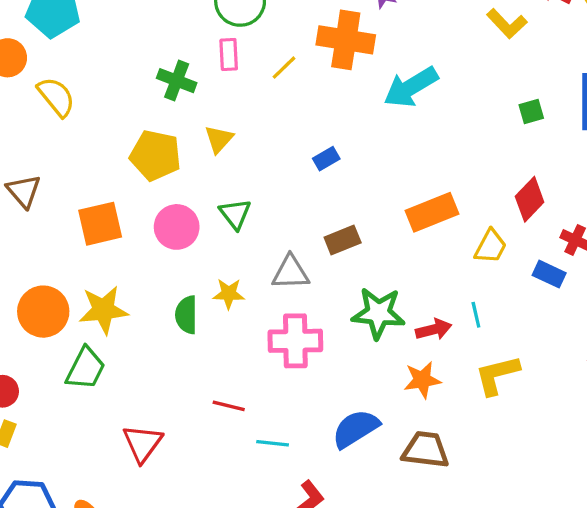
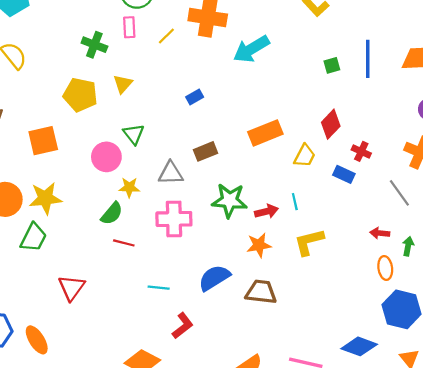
pink circle: (177, 227) -> (106, 157), moved
green semicircle: (186, 315) -> (112, 214), moved, turned -140
red line: (229, 406) -> (124, 243), moved

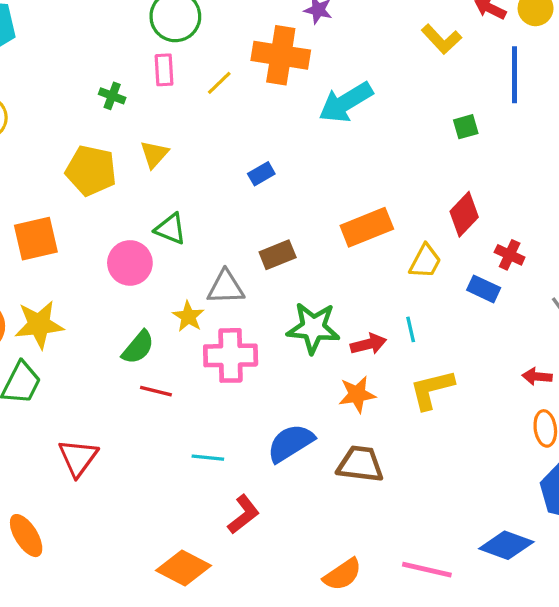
green cross: (94, 45) -> (112, 96), size x0.7
blue line: (368, 59) -> (514, 75), moved
green triangle: (134, 134) -> (170, 229), turned -30
yellow star: (129, 187) -> (188, 316), moved, turned 30

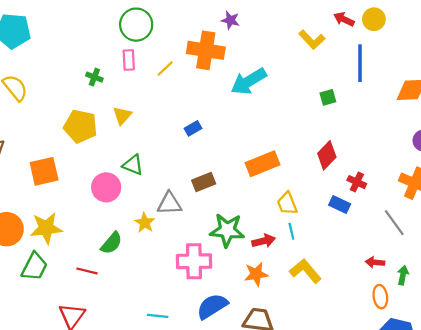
yellow trapezoid: (425, 261) -> (287, 203), moved, turned 130
pink cross: (231, 355) -> (194, 261), moved
yellow L-shape: (432, 390) -> (305, 271), turned 64
red line: (156, 391) -> (87, 271), moved

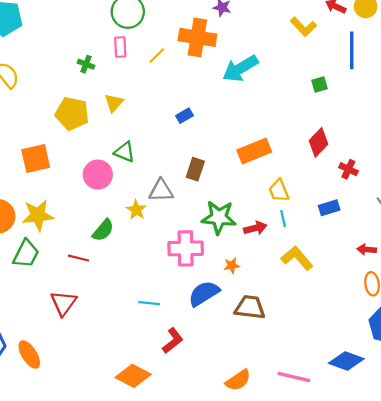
brown rectangle: (204, 182) -> (195, 169), turned -50
blue rectangle: (340, 205) -> (329, 208), moved, turned -42
orange star: (256, 274) -> (232, 266), moved, size x0.7

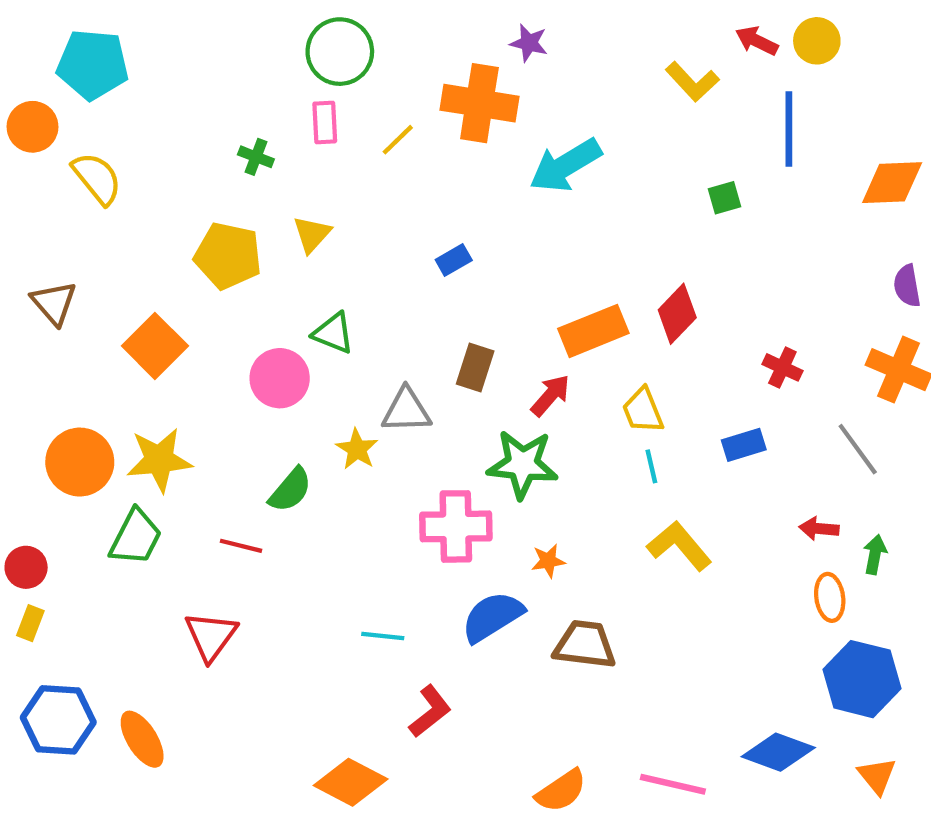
red diamond: (318, 142) -> (677, 314), moved
orange square: (36, 158) -> (155, 346), turned -32
red arrow: (255, 228) -> (550, 395), moved, turned -35

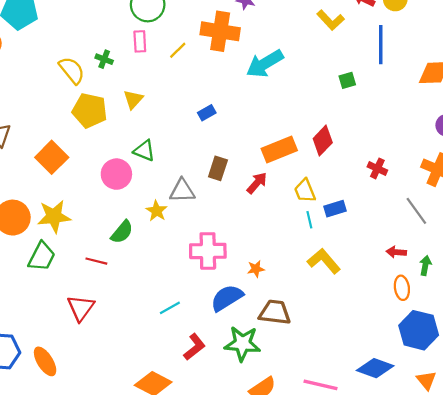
yellow semicircle: (97, 178) -> (72, 70), moved
blue rectangle: (744, 445) -> (335, 209), moved
green star: (522, 464) -> (242, 344), moved
cyan line: (383, 636) -> (170, 308), turned -35

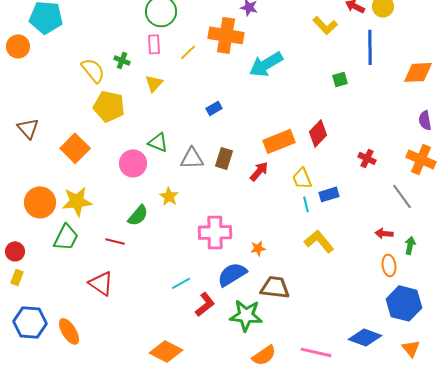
yellow triangle: (133, 99) -> (154, 83), moved
gray triangle: (182, 191) -> (192, 158), moved
red triangle: (81, 308) -> (101, 283), turned -32
red L-shape: (194, 347) -> (205, 304), moved

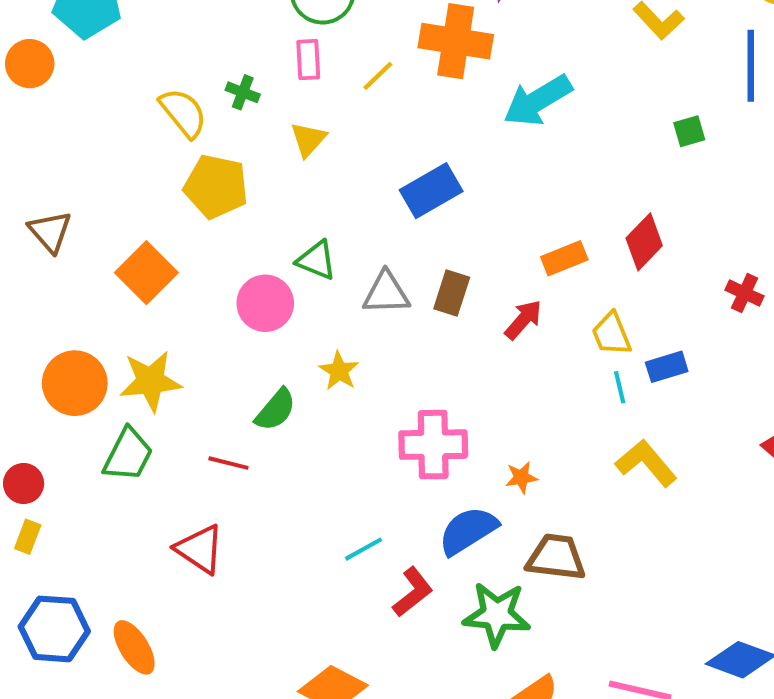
blue rectangle: (214, 108) -> (431, 191), size x1.8
orange rectangle: (279, 141) -> (564, 258), size x0.7

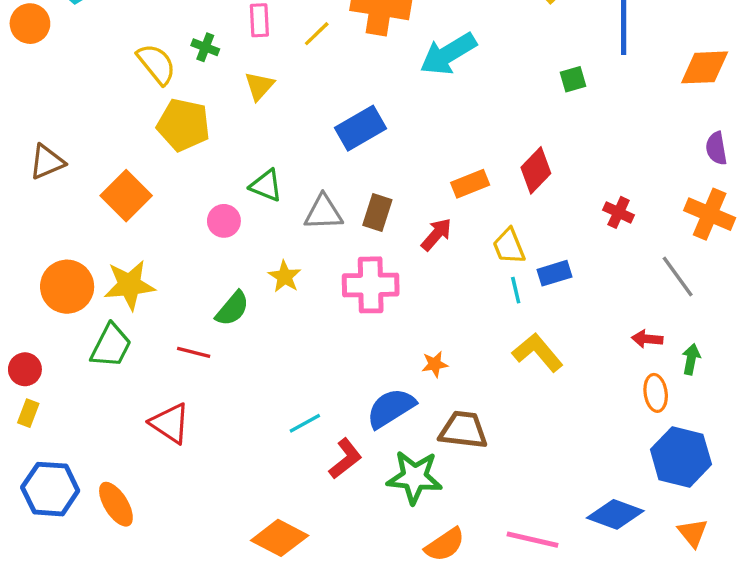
brown triangle: (50, 232) -> (47, 162), turned 48
pink circle: (265, 303) -> (224, 221), size x0.7
pink cross: (433, 445) -> (371, 285), moved

